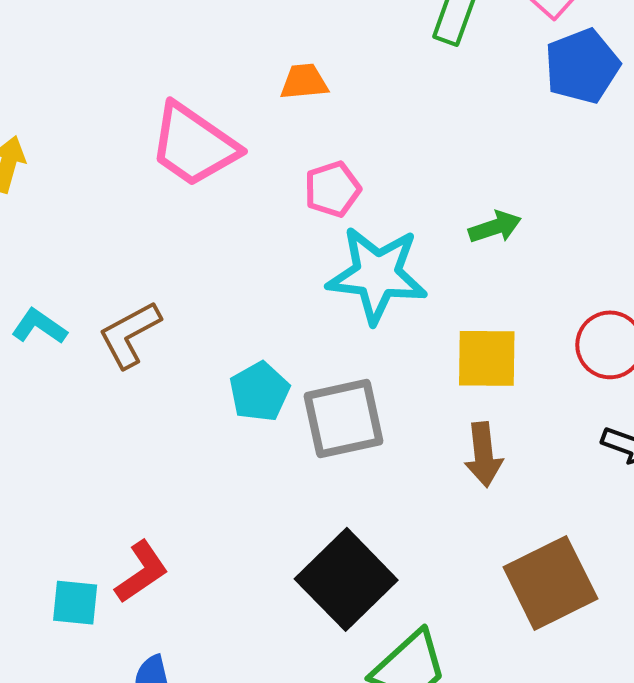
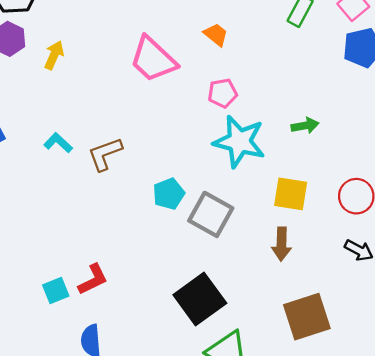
orange trapezoid: (304, 82) -> (216, 35), turned 36
gray square: (343, 419) -> (211, 214), turned 33
cyan square: (75, 603) -> (56, 290), turned -36

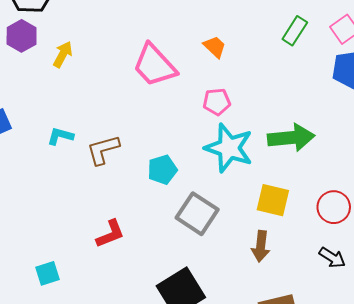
green arrow: (305, 126) -> (291, 138), size x1.8
cyan L-shape: (58, 143) -> (60, 136), turned -32
cyan pentagon: (169, 194) -> (162, 170), moved
red L-shape: (93, 279) -> (110, 234), moved

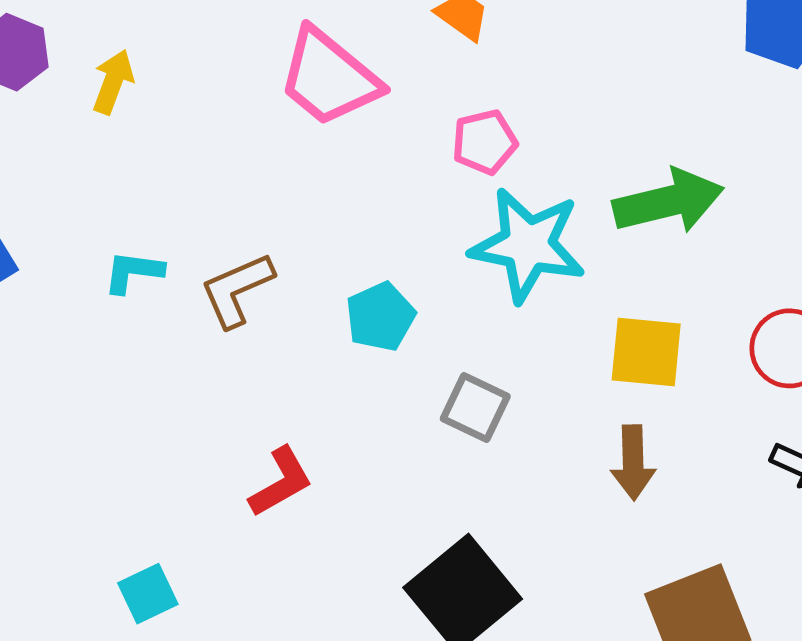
gray square: (197, 214) -> (475, 407), size x0.7

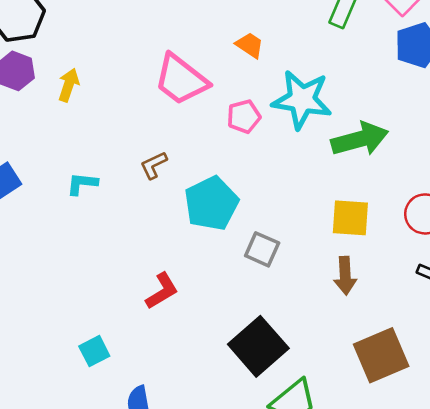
pink pentagon: (485, 142) -> (244, 116), moved
cyan star: (528, 245) -> (302, 100), moved
brown L-shape: (237, 290) -> (154, 165), moved, size x0.7
cyan pentagon: (380, 317) -> (211, 203), size x1.5

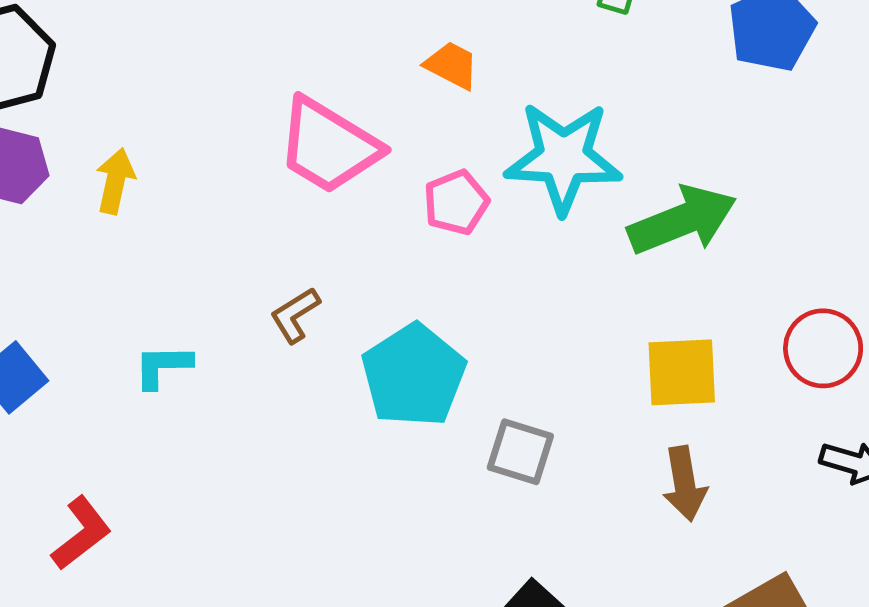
red L-shape: (162, 291) -> (81, 533), moved

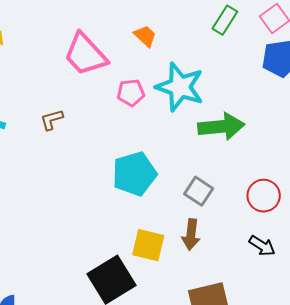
yellow square: (682, 372) -> (148, 245), moved
cyan pentagon: (414, 375) -> (134, 174), moved
gray square: (520, 452) -> (199, 191), moved

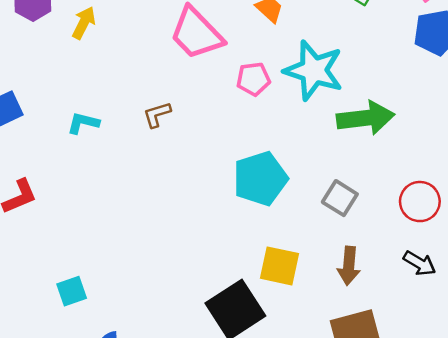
brown arrow: (191, 235) -> (349, 266), moved

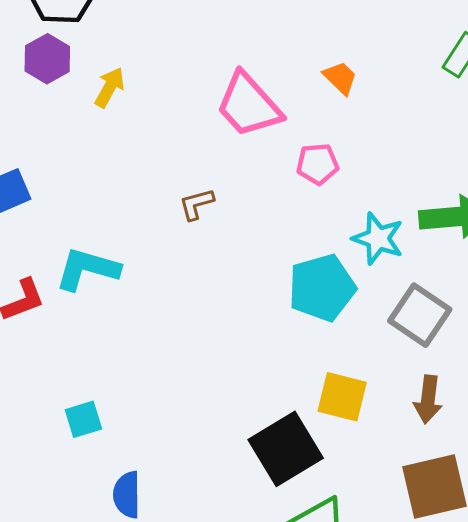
cyan star: (314, 70) -> (378, 239), moved, size x0.7
cyan L-shape: (83, 123) -> (87, 269), moved, size x1.6
gray square: (340, 198) -> (420, 315), size x1.4

